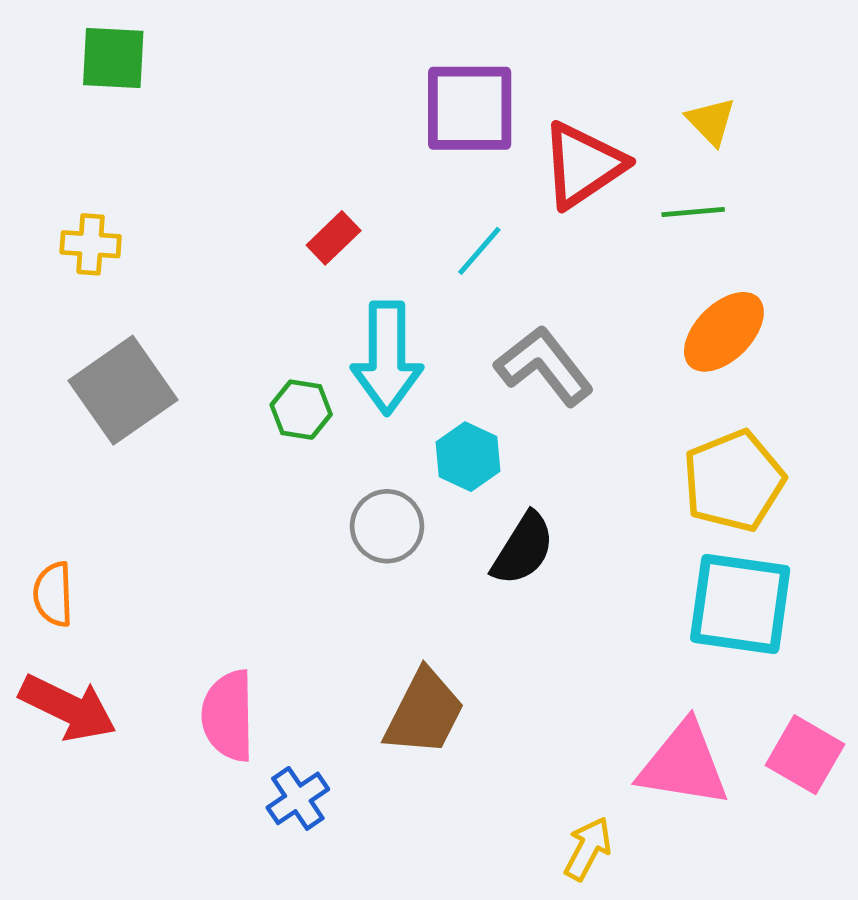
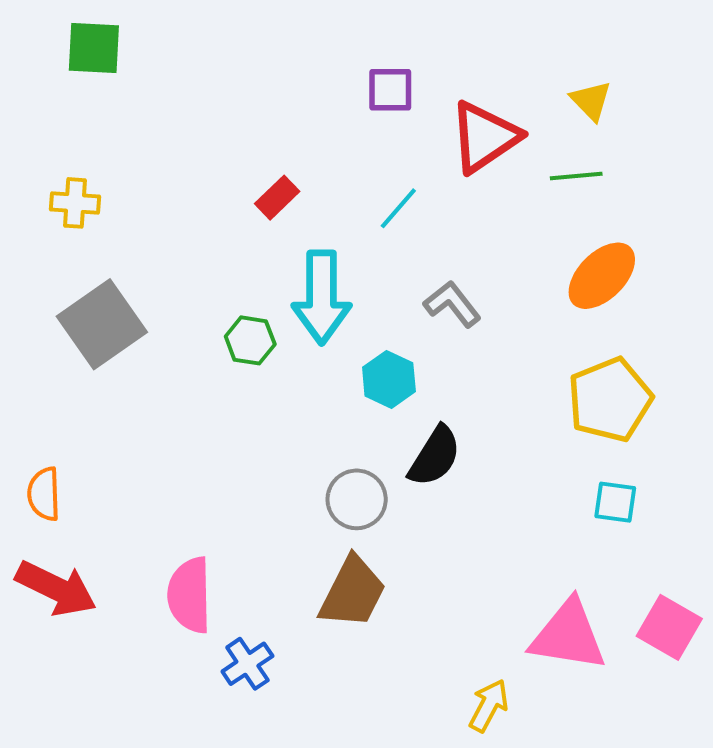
purple square: (470, 108) -> (390, 90), size x0.6
gray L-shape: (544, 366) -> (452, 304), size x0.7
gray circle: (387, 526) -> (357, 499), moved
cyan square: (740, 604) -> (615, 502), size x0.5

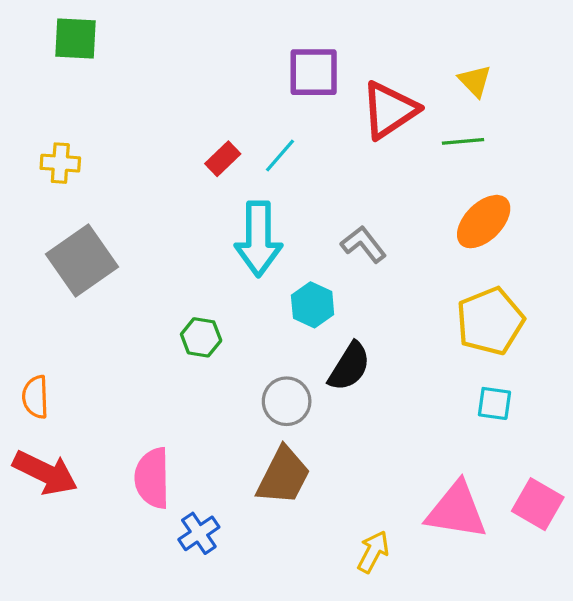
purple square: (390, 90) -> (314, 72), size x1.4
cyan line: (398, 208) -> (280, 155), moved
green hexagon: (250, 340) -> (201, 337), moved
yellow arrow: (489, 706) -> (373, 552), moved

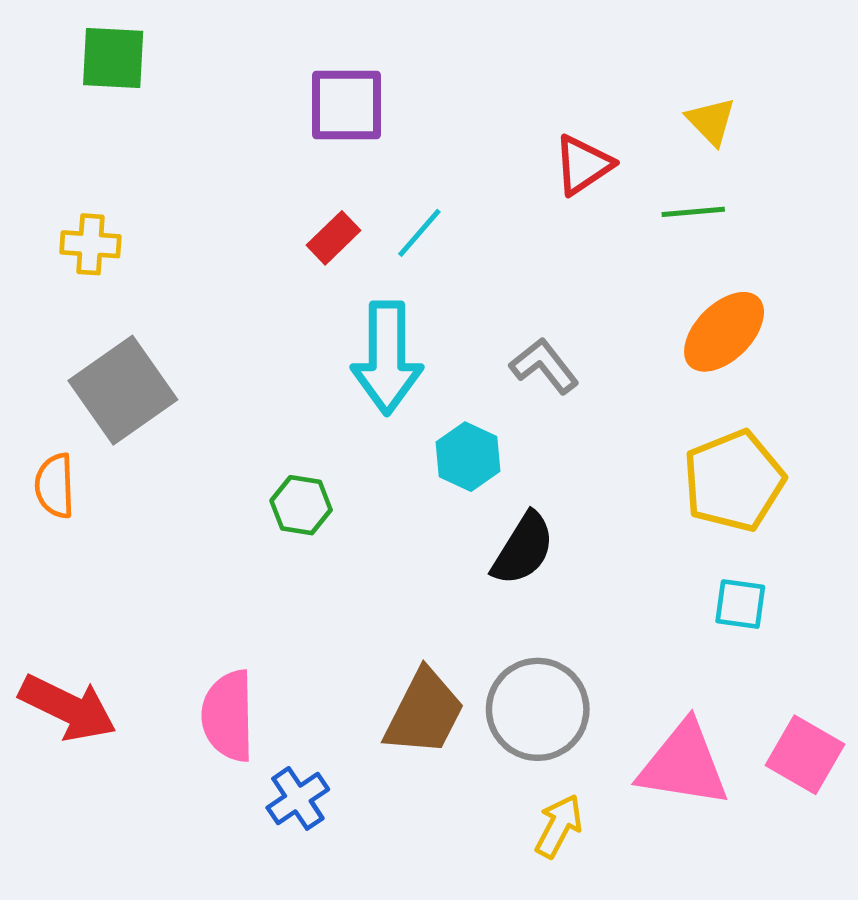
purple square: (314, 72) -> (346, 105), moved
red triangle: (389, 110) -> (583, 165), size x0.7
orange semicircle: (35, 397) -> (55, 486), moved
gray circle: (287, 401) -> (538, 709), moved, size x1.4

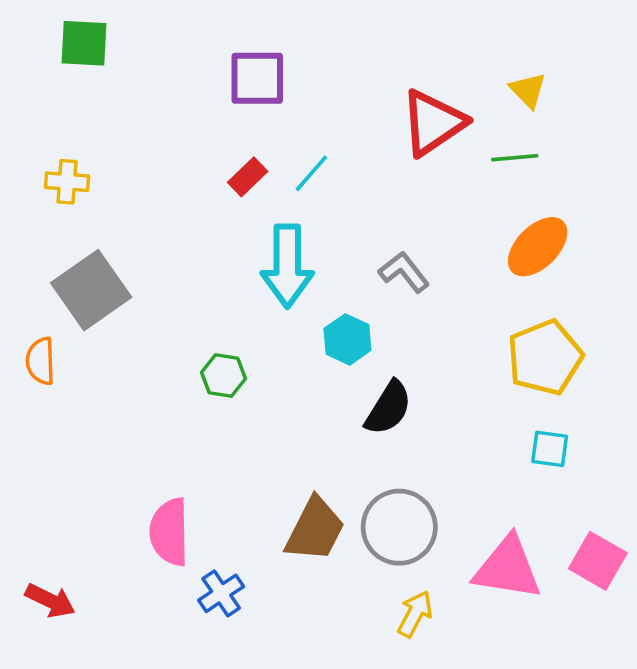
red triangle: (583, 165) -> (433, 123), size x1.5
red arrow: (68, 708) -> (50, 601), moved, size x0.7

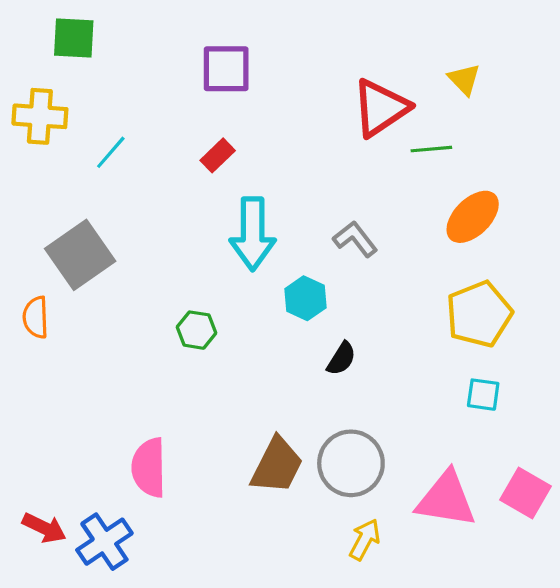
green line: (515, 158) -> (431, 149), moved
cyan line: (311, 173) -> (111, 152), moved
yellow cross: (67, 182) -> (40, 116), moved, size x1.4
black semicircle: (388, 408) -> (341, 359), size x0.7
blue cross: (221, 593) -> (104, 542), moved, size x1.4

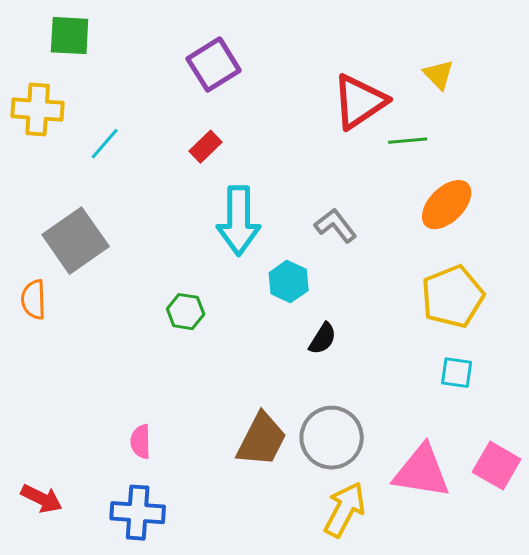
purple square: (226, 69) -> (214, 65), turned -32
pink semicircle: (149, 468) -> (141, 442), size x0.6
yellow arrow: (365, 540) -> (345, 510), size x1.4
blue cross: (104, 542) -> (138, 513), moved, turned 38

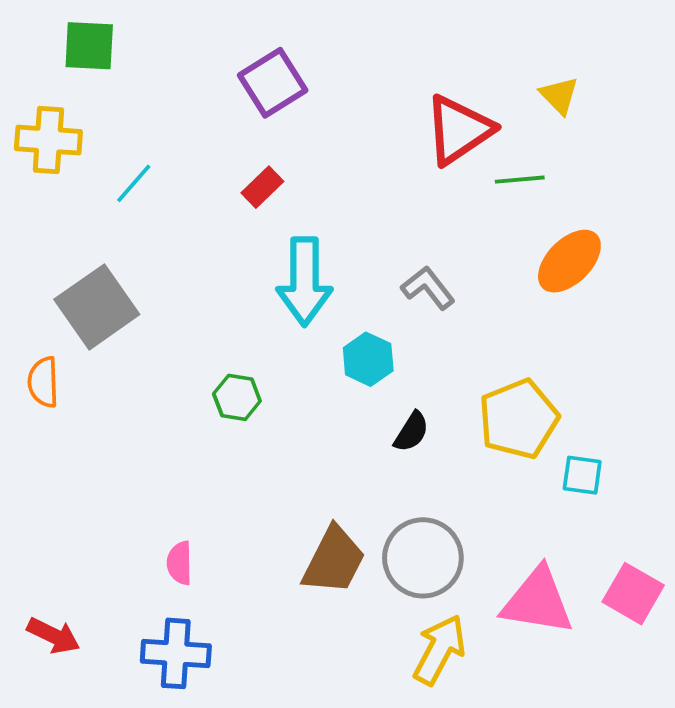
yellow pentagon: (453, 297) -> (518, 419), moved

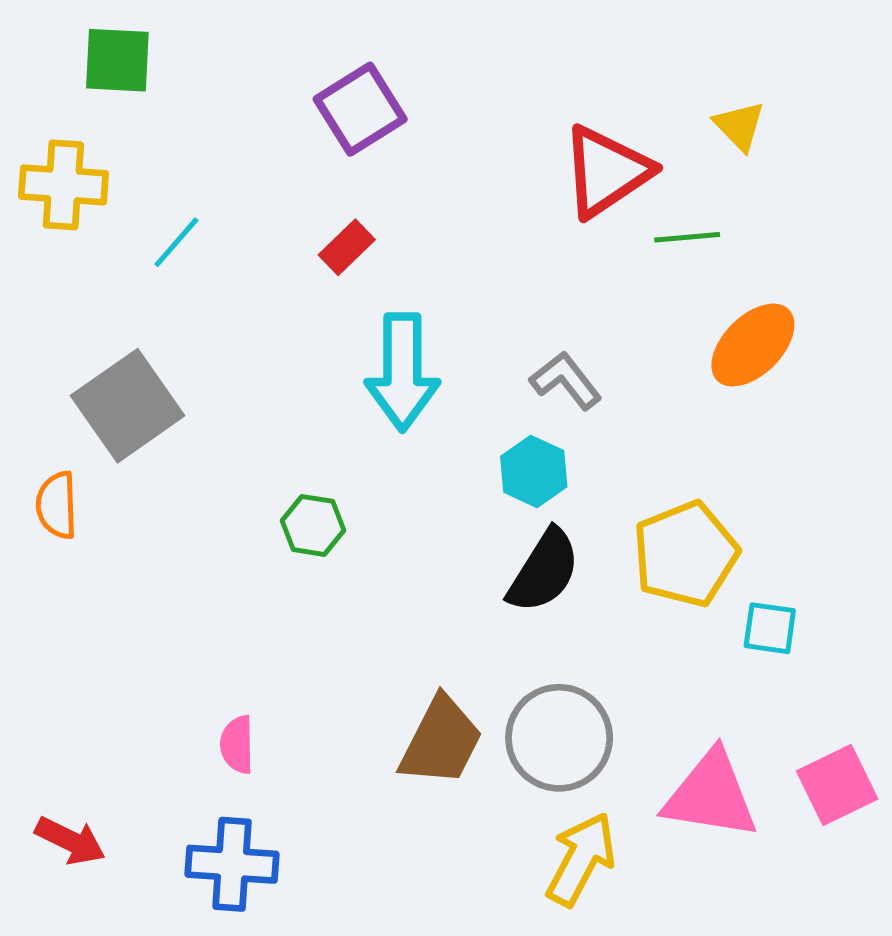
cyan hexagon: (368, 359) -> (534, 471), moved
black semicircle: (411, 432) -> (544, 571), size x1.6
pink square: (633, 594) -> (837, 785), turned 34

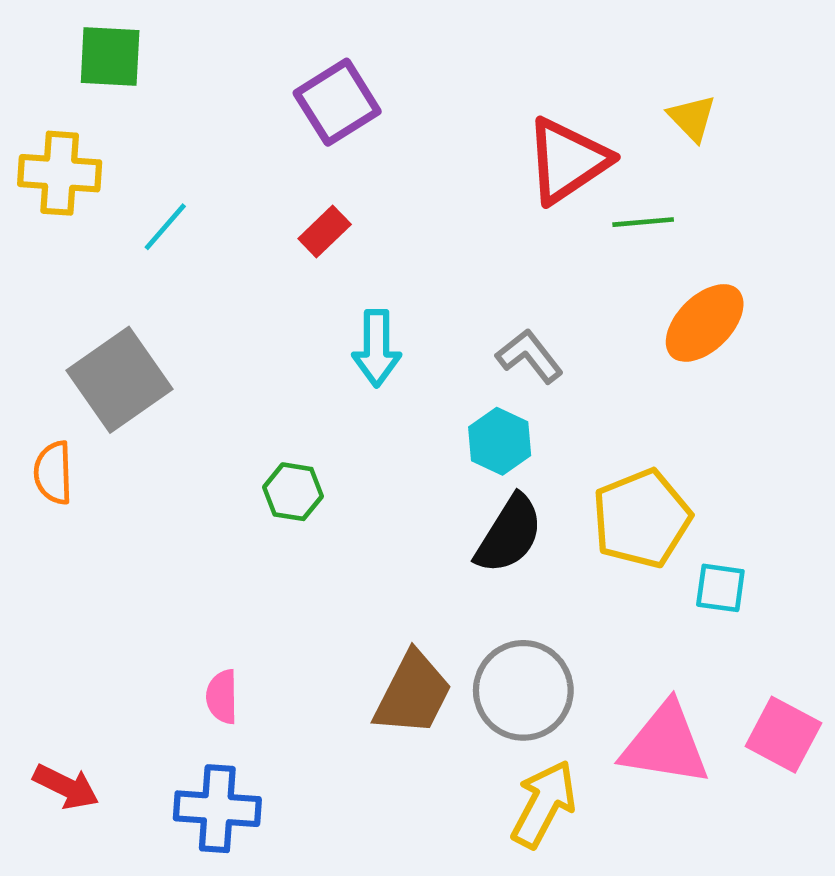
cyan arrow: (402, 372) -> (377, 348), size x0.7
pink square: (837, 785) -> (783, 735), turned -36

